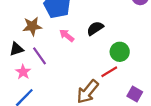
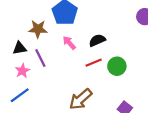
red line: (109, 72) -> (94, 63), moved

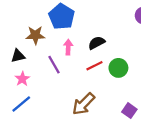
pink arrow: (69, 43) -> (68, 47), turned 48
purple line: (40, 58) -> (54, 65), moved

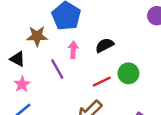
black triangle: (18, 56) -> (18, 59), turned 40
red line: (94, 66) -> (102, 82), moved

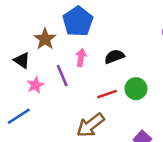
brown star: (37, 36) -> (45, 39), turned 30
pink star: (22, 84) -> (35, 85), moved

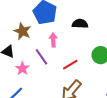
black semicircle: (114, 57) -> (80, 24), moved, turned 35
red line: (107, 94) -> (70, 65), moved

